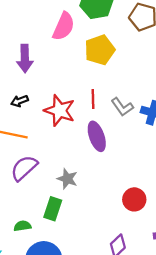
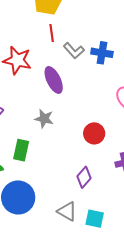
red line: (93, 99) -> (52, 33), moved
gray star: (67, 179) -> (44, 119), moved

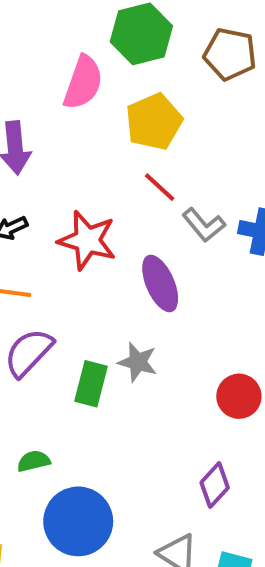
red line: (52, 33) -> (160, 187), turned -42
green rectangle: (21, 150) -> (91, 384), moved

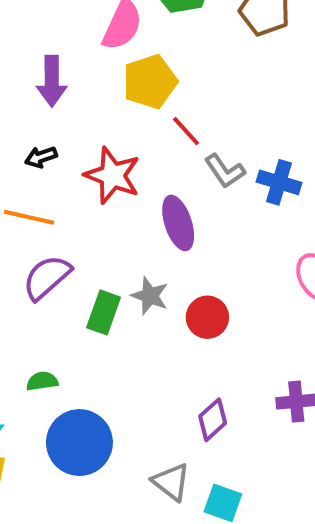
yellow pentagon: (154, 122) -> (150, 82), moved
red circle: (239, 396) -> (207, 317), moved

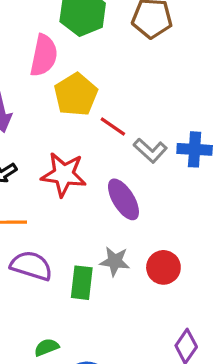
purple semicircle: (47, 277) -> (31, 266), turned 72

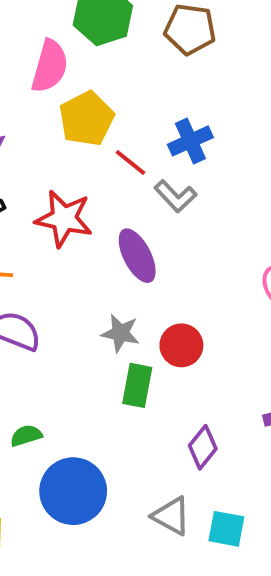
blue cross: (195, 149) -> (190, 141), moved, turned -32
green rectangle: (82, 283) -> (137, 385), moved

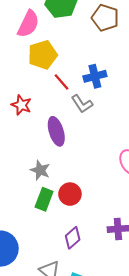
red star: (64, 219) -> (21, 105), size x0.7
red circle: (181, 345) -> (70, 194), moved

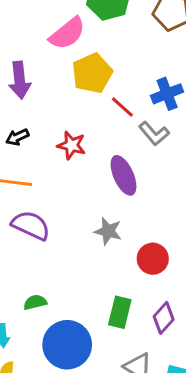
pink semicircle: (28, 24) -> (67, 33), turned 32
green rectangle: (44, 199) -> (120, 312), moved

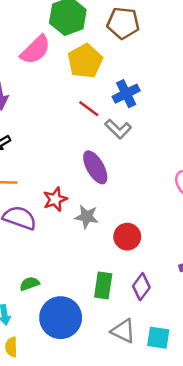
yellow pentagon: (92, 73) -> (85, 61), moved
red star: (71, 145) -> (55, 199), moved, turned -30

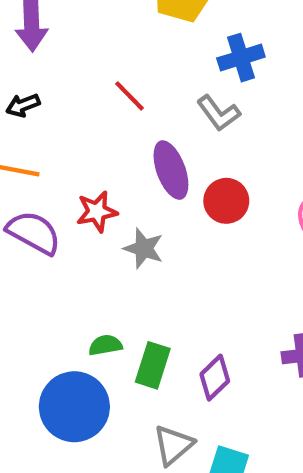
red line: (89, 109) -> (129, 96), moved
red circle: (127, 237) -> (226, 201), moved
green semicircle: (30, 284) -> (105, 345), moved
gray triangle: (123, 331) -> (173, 445), turned 44

